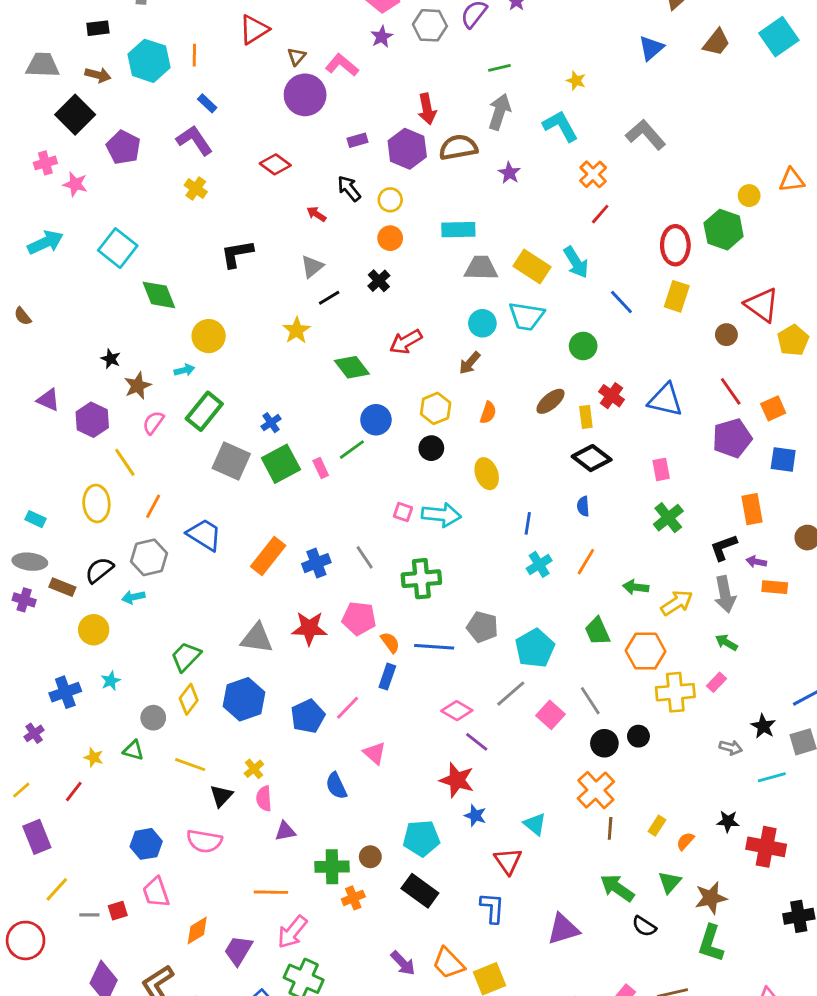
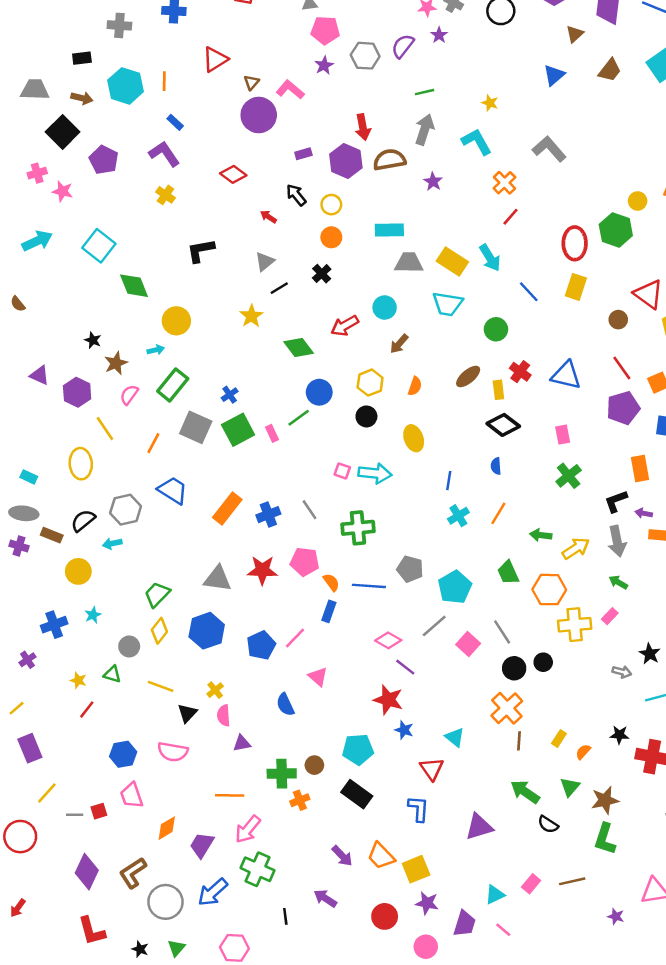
cyan circle: (482, 323) -> (385, 307), moved
orange line: (153, 506) -> (153, 443), moved
red line: (74, 791) -> (87, 709), moved

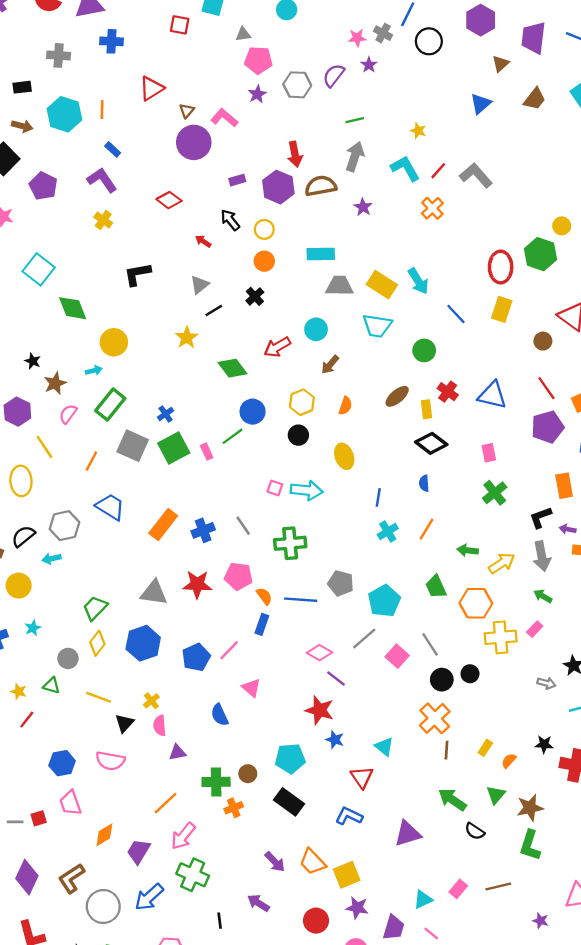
red line: (510, 217) -> (438, 171), moved
orange line: (230, 795) -> (166, 803), turned -44
blue L-shape: (418, 809) -> (349, 816), turned -68

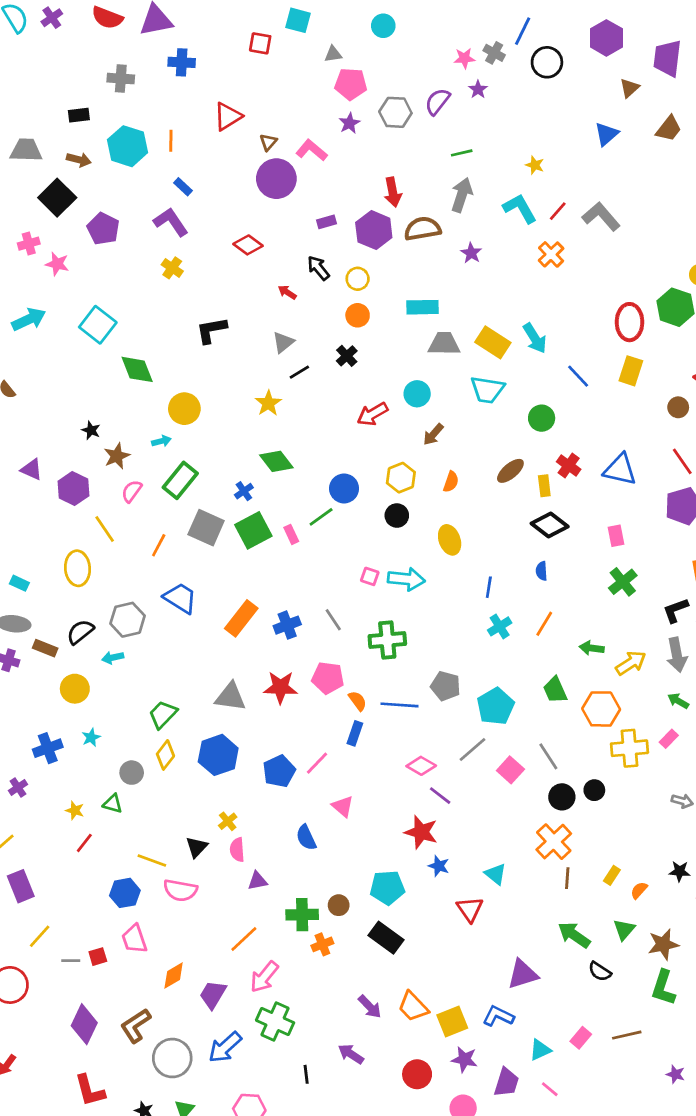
green diamond: (233, 368) -> (276, 461), moved
yellow line: (99, 697) -> (152, 861), moved
blue L-shape: (349, 816) -> (498, 1016), moved

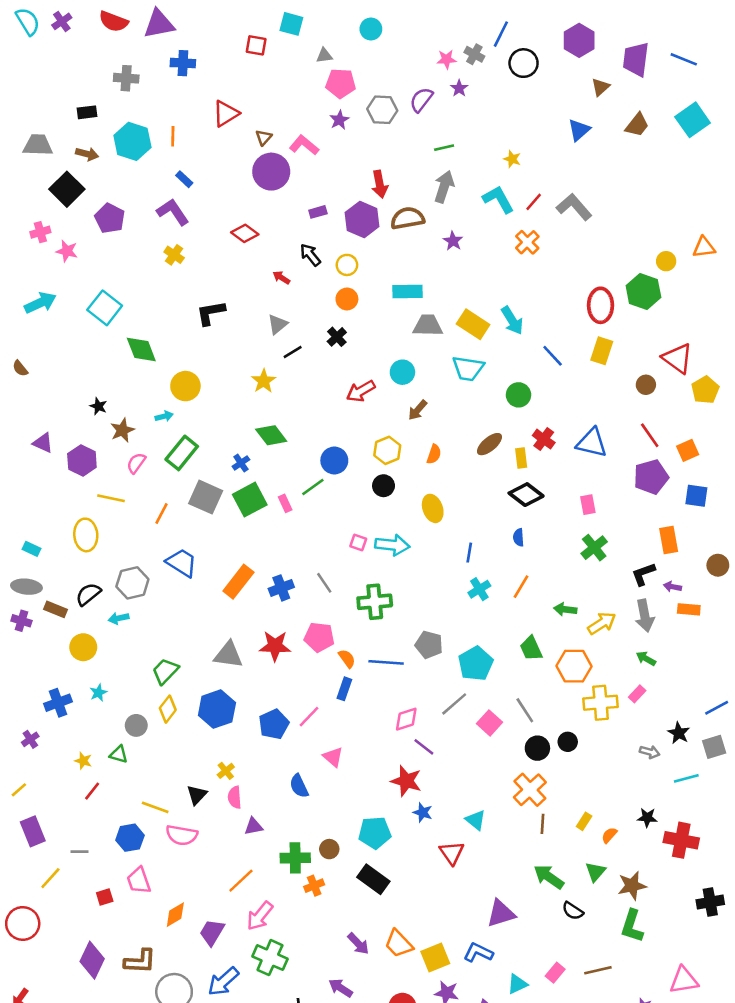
yellow line: (105, 529) -> (111, 498), turned -44
pink diamond: (421, 766) -> (406, 719), turned -48
gray line: (71, 961) -> (79, 852), moved
brown L-shape: (136, 1026) -> (140, 961), turned -144

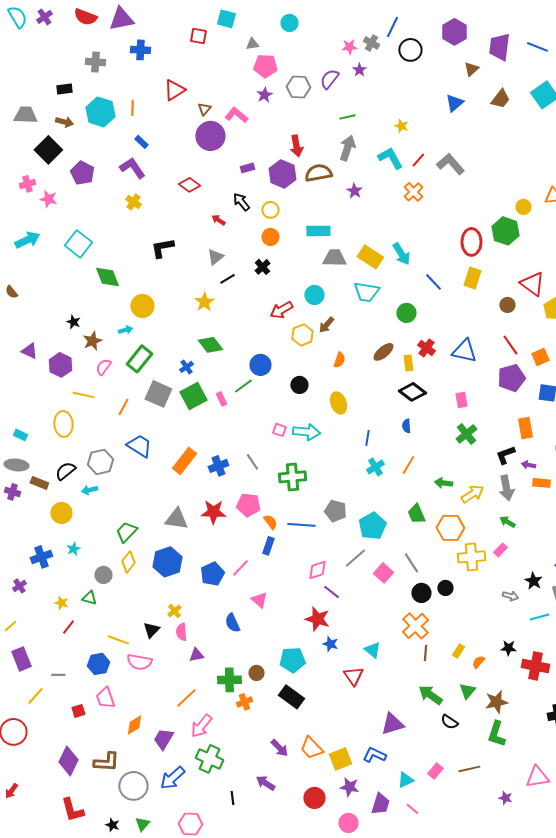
yellow hexagon: (387, 450) -> (302, 335), moved

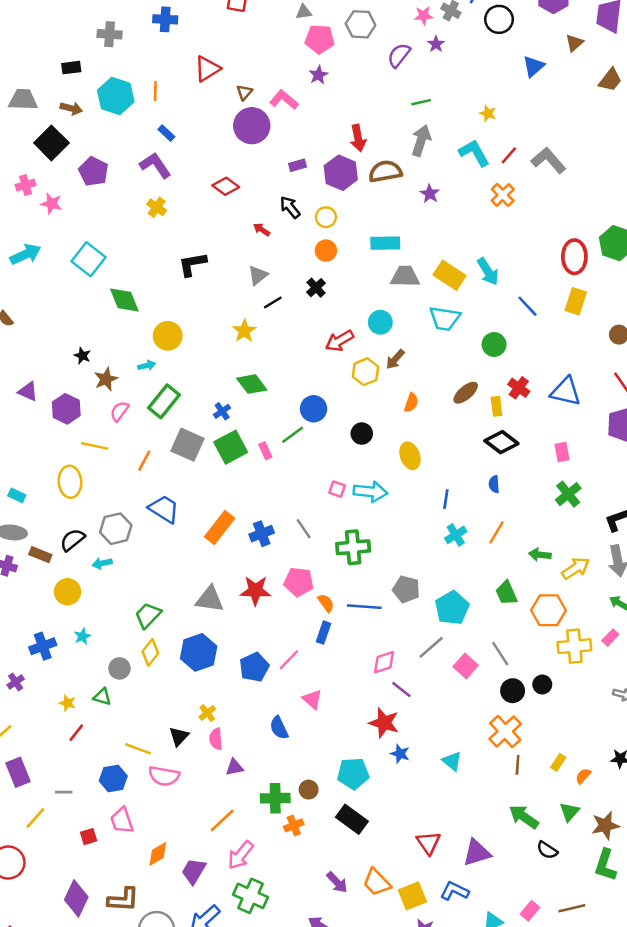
gray hexagon: (298, 87) -> (361, 24), moved
blue triangle: (454, 103) -> (534, 66), moved
red triangle: (353, 676) -> (429, 843), moved

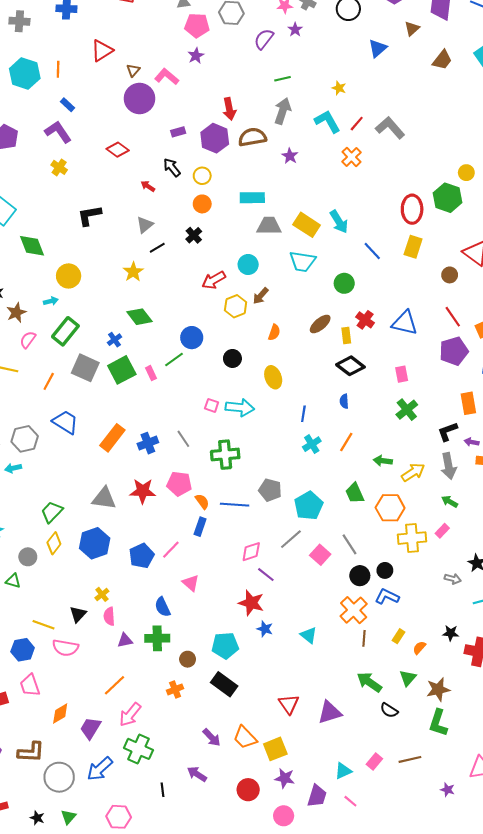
green cross: (275, 798) -> (157, 638), moved
blue L-shape: (455, 891) -> (387, 597), moved

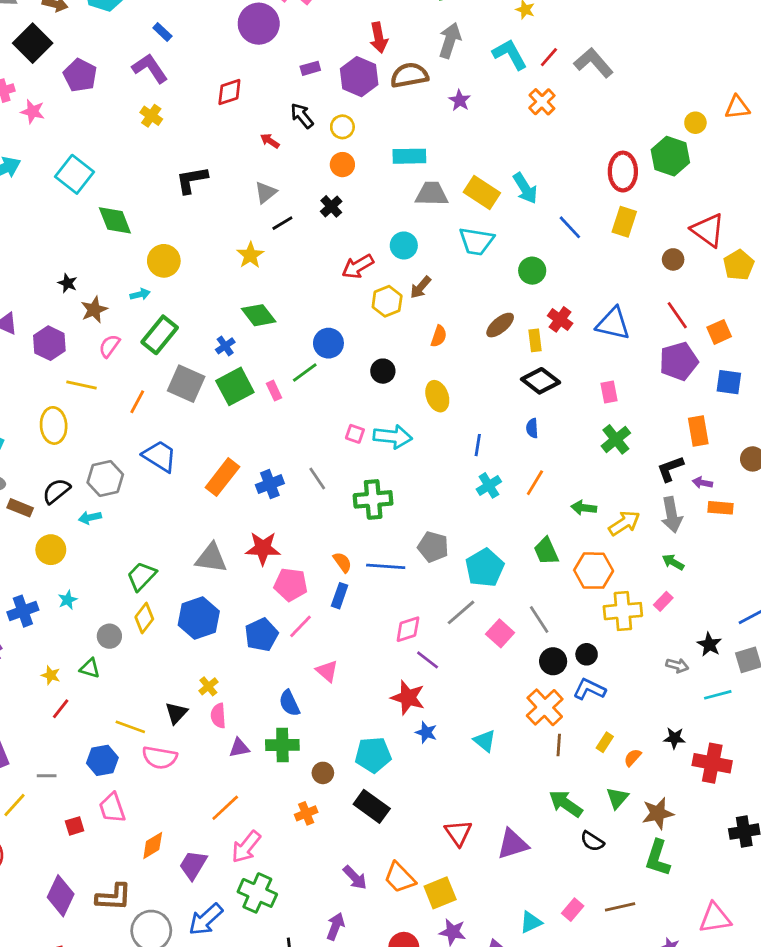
red diamond: (118, 150) -> (229, 92), turned -55
pink pentagon: (179, 484) -> (291, 585), moved
purple arrow: (197, 774) -> (335, 926), turned 78

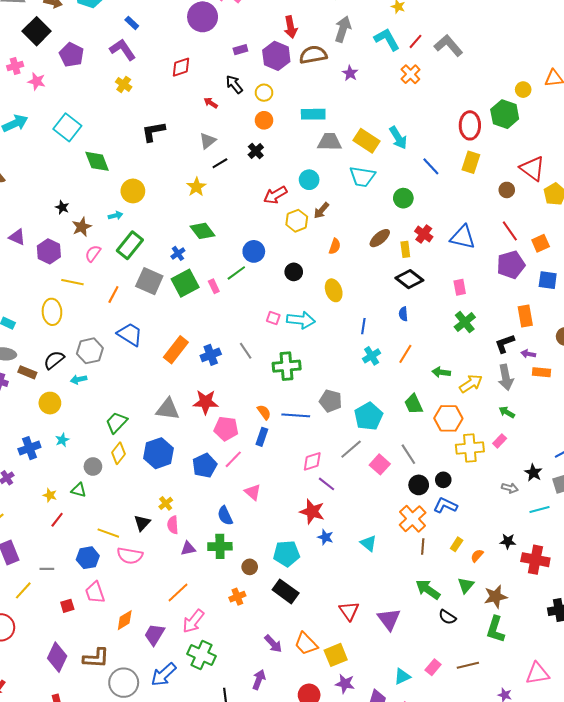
purple triangle: (513, 844) -> (389, 619), turned -50

